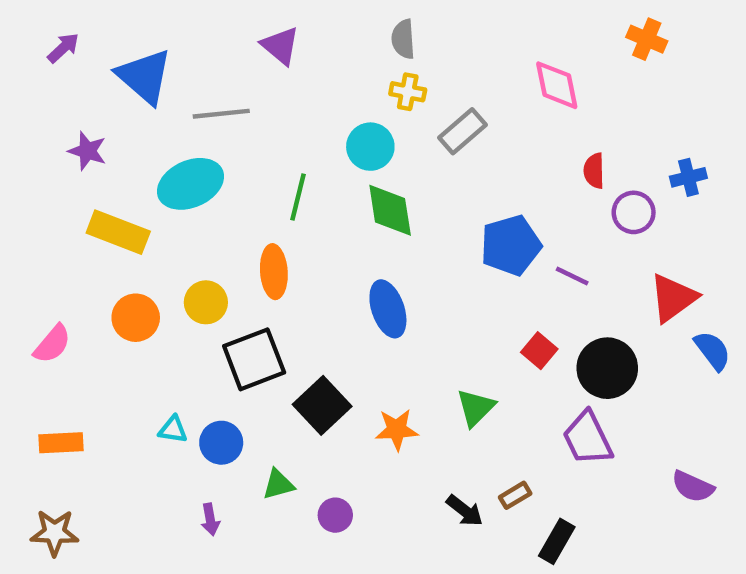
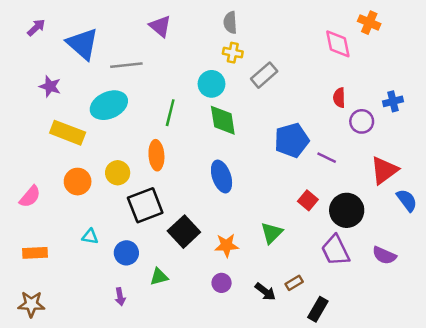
pink diamond: (557, 85) -> (338, 44), moved
cyan triangle: (173, 430) -> (90, 237), moved
purple semicircle: (693, 487) -> (384, 255), moved
purple circle: (335, 515) -> (222, 283), moved

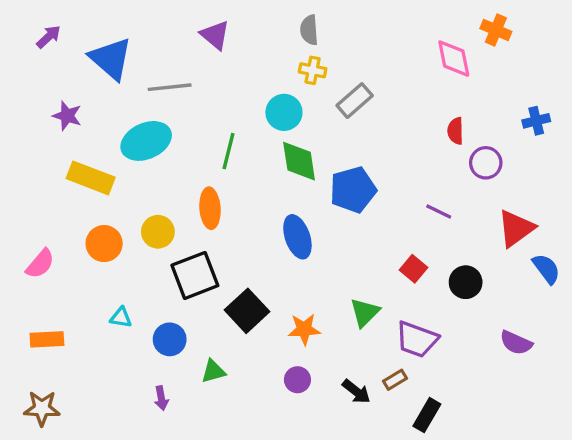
blue cross: (393, 101) -> (536, 121), moved
blue pentagon: (292, 140) -> (353, 190), moved
black circle: (347, 210) -> (466, 282), size x0.7
purple trapezoid: (335, 250) -> (417, 339), moved, turned -44

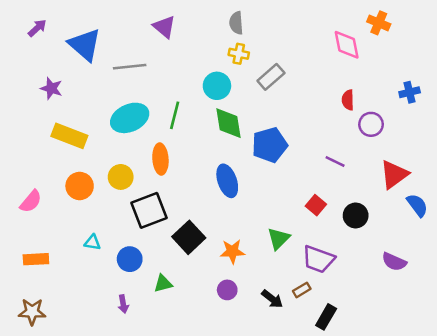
cyan ellipse: (146, 141) -> (130, 118), moved

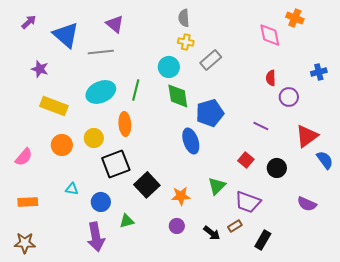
purple triangle: (164, 27) -> (115, 24), moved
blue ellipse: (227, 181) -> (191, 141), moved
purple arrow: (123, 304) -> (96, 237), size x2.0
black rectangle: (326, 317) -> (263, 240), moved

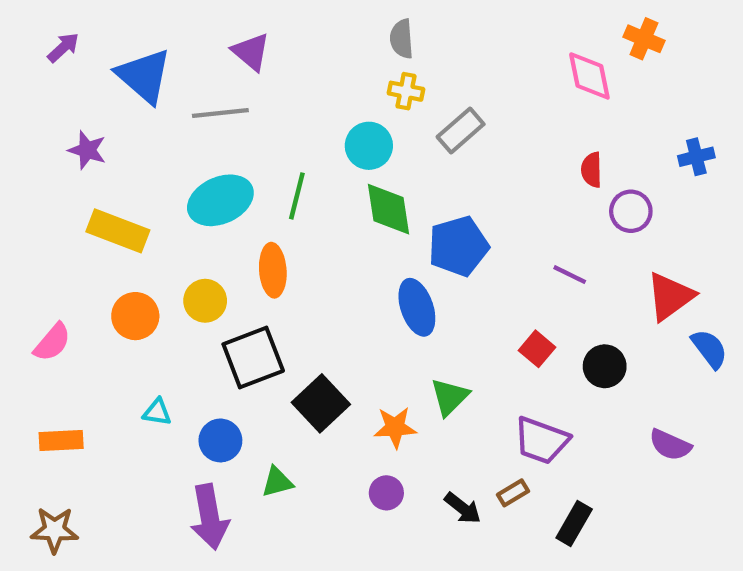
green triangle: (217, 186) -> (450, 397), moved

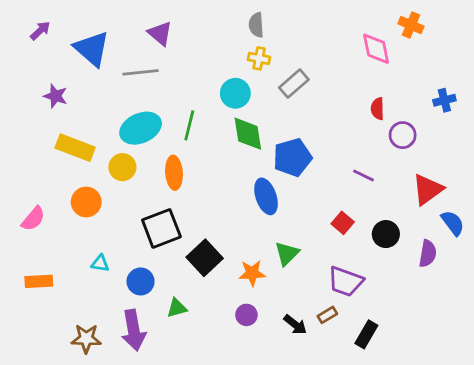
yellow circle: (205, 301) -> (122, 167), moved
purple semicircle: (670, 445) -> (428, 254), moved, turned -104
brown star: (54, 530) -> (86, 339), moved

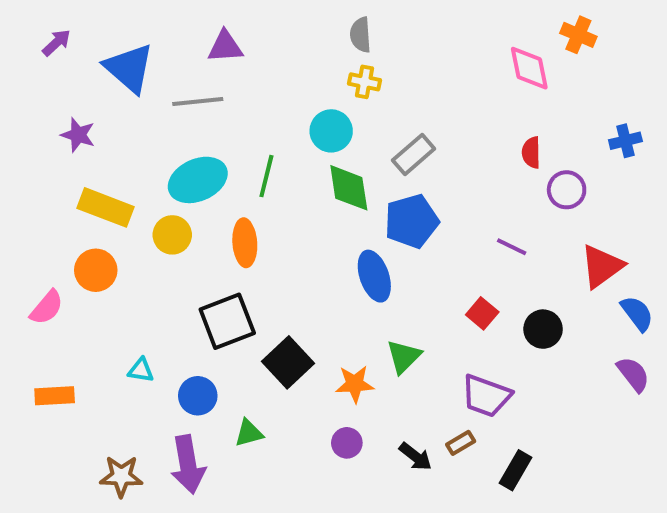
purple triangle: (160, 33) -> (225, 47), turned -44
gray rectangle: (294, 84) -> (414, 154), moved
orange circle: (86, 202) -> (96, 270), moved
purple semicircle: (428, 254) -> (633, 374), moved, turned -48

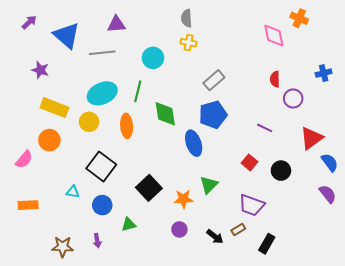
cyan circle: (331, 131) -> (153, 58), moved
green diamond: (349, 188) -> (165, 114), moved
black square: (227, 321) -> (101, 167), moved, turned -32
purple arrow: (188, 464) -> (97, 241), size x0.5

